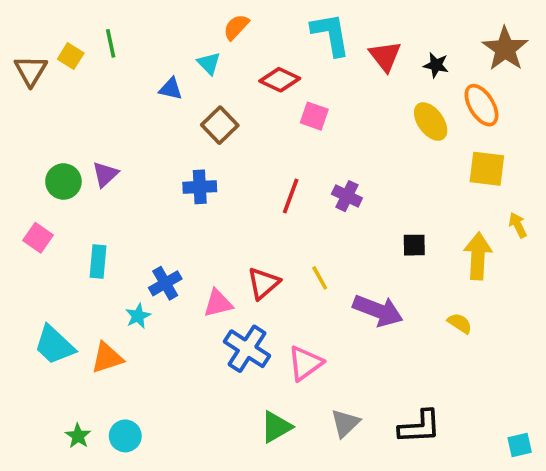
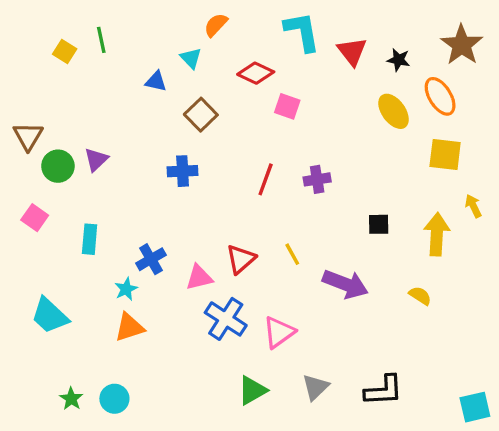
brown triangle: (31, 71) -> (28, 136), moved
purple cross: (347, 196) -> (317, 179), turned -35
orange triangle: (107, 358) -> (129, 327), moved
cyan square: (520, 445) -> (475, 407), size x1.4

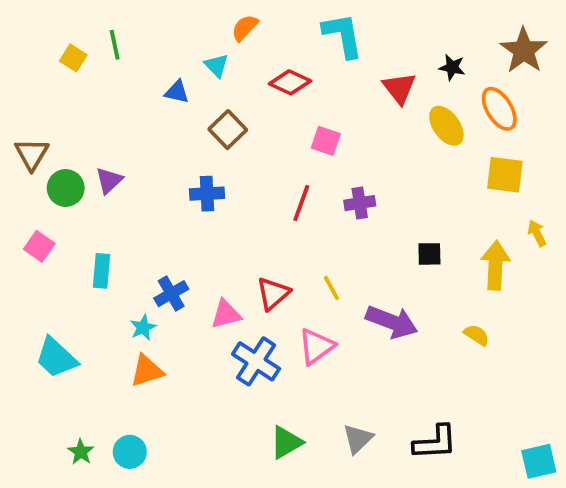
red triangle: (352, 51) -> (399, 88), moved
pink square: (287, 106) -> (326, 141), moved
pink triangle: (279, 332) -> (316, 346), moved

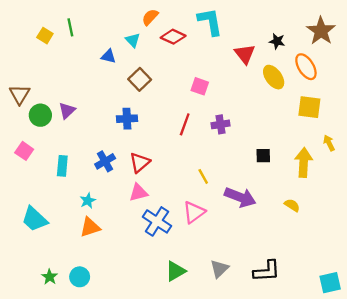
red diamond: (290, 82) -> (173, 37), moved
blue cross: (171, 294) -> (105, 161), moved
red triangle: (273, 294) -> (140, 163), moved

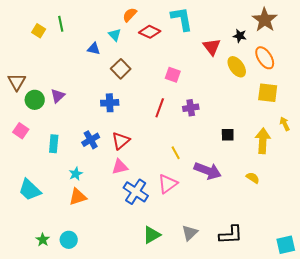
brown star: (321, 31) -> (265, 20), moved

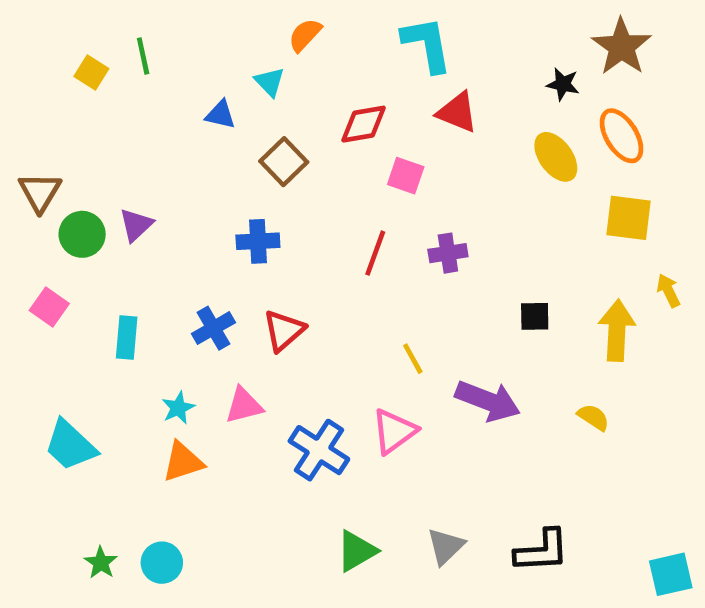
red diamond: (150, 32) -> (364, 124), moved, turned -35
red triangle: (212, 47) -> (457, 112), moved, turned -30
pink triangle: (120, 167) -> (244, 406), moved

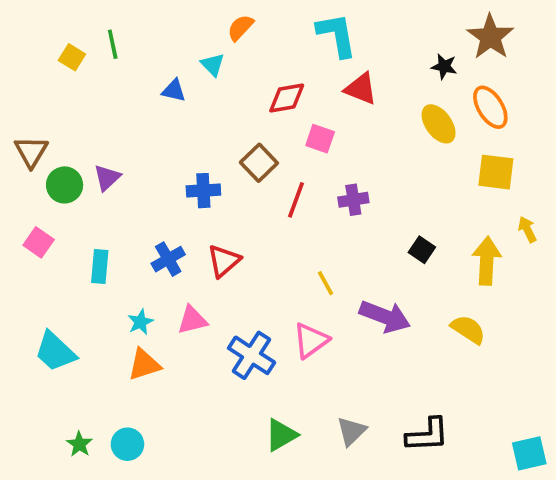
brown square: (284, 162) -> (259, 163), moved
black square: (535, 316) -> (422, 250), turned 35
yellow semicircle: (593, 417) -> (468, 329), size x1.4

